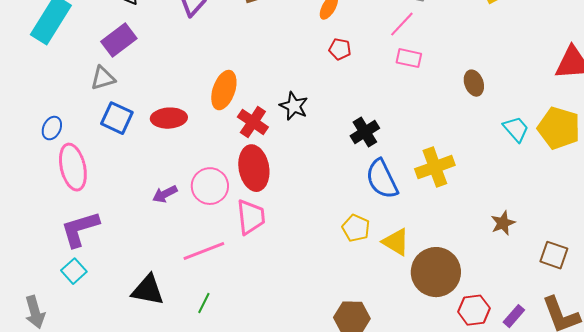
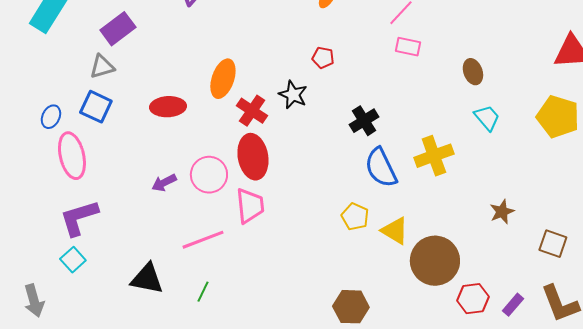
red pentagon: (340, 49) -> (323, 58), moved
blue square: (117, 118) -> (96, 107), moved
cyan trapezoid: (516, 129) -> (487, 118), moved

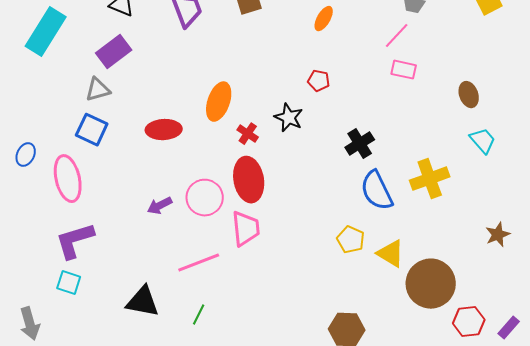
red cross: (252, 111) -> (248, 134), size x0.7
blue ellipse: (51, 117) -> (26, 155), moved
cyan square: (73, 260) -> (69, 283), turned -30

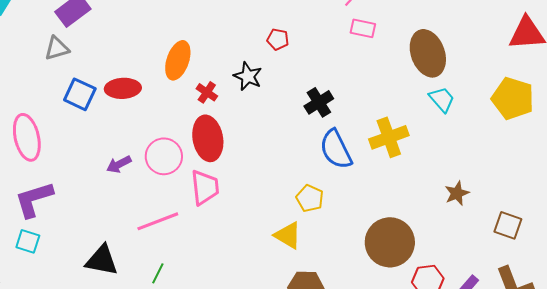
brown ellipse: (469, 95) -> (428, 53), size x1.8
blue square: (92, 130) -> (80, 94), moved
yellow triangle: (391, 254) -> (288, 235), moved

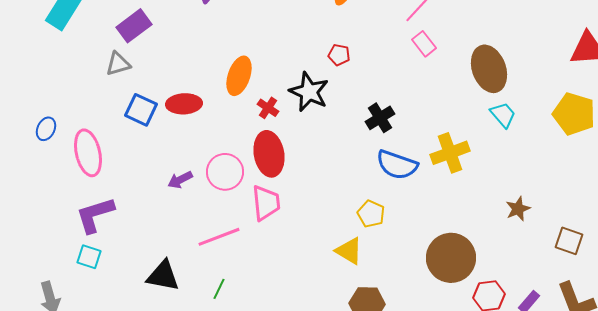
pink rectangle: (363, 28) -> (424, 44), turned 40
black star: (248, 76) -> (309, 92), size x1.4
blue semicircle: (336, 149) -> (397, 165), turned -45

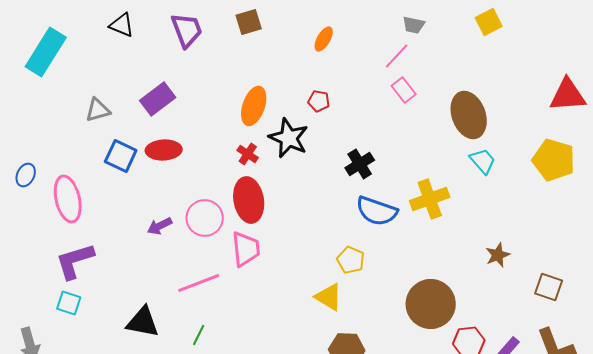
purple rectangle: (134, 26) -> (158, 99), moved
orange ellipse: (239, 76) -> (254, 106), moved

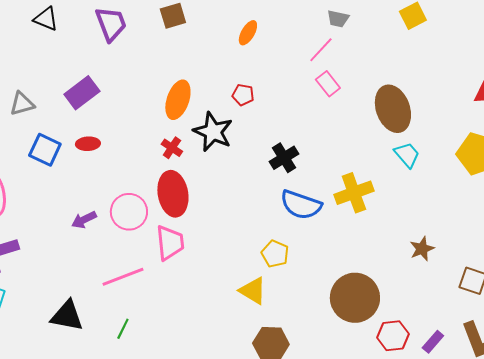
red ellipse: (164, 150) -> (88, 144), size x0.7

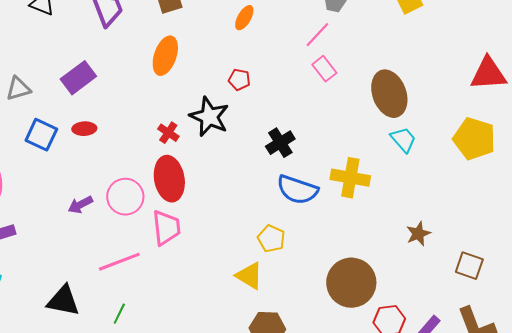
orange ellipse: (178, 100) -> (165, 56), moved
yellow cross: (354, 193) -> (350, 178), turned 30

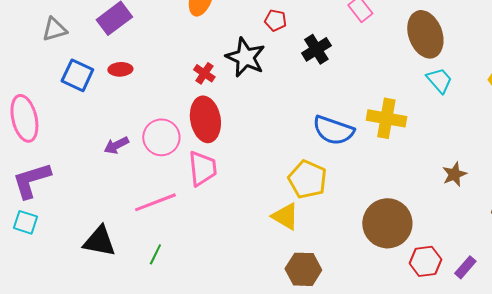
black cross: (280, 143) -> (316, 49), moved
yellow pentagon: (271, 239) -> (307, 179), size x1.4

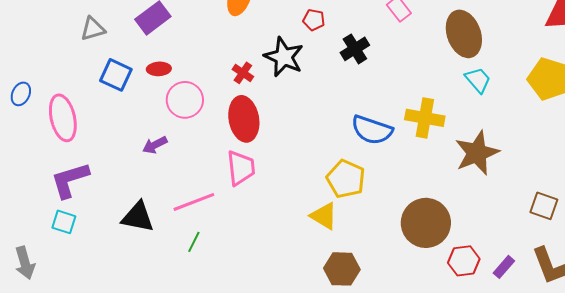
pink circle: (161, 137) -> (185, 100), moved
brown star: (454, 174) -> (477, 153), moved, size x1.8
black triangle: (99, 241) -> (138, 217), moved
green line: (155, 254) -> (194, 242), moved

